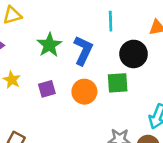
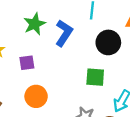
green square: (118, 83) -> (95, 77), moved
orange circle: (84, 92) -> (36, 96), moved

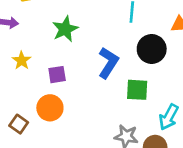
blue L-shape: (64, 33) -> (108, 63), moved
orange circle: (36, 96) -> (50, 108), moved

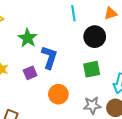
blue L-shape: (108, 63) -> (49, 57), moved
orange circle: (50, 108) -> (58, 94), moved

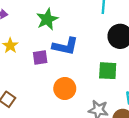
blue L-shape: (49, 57) -> (65, 46), turned 70

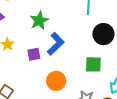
blue L-shape: (65, 46) -> (56, 44), turned -55

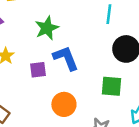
blue L-shape: (56, 44) -> (66, 58), turned -70

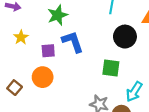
orange circle: (64, 104) -> (43, 77), moved

